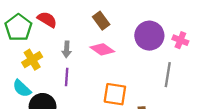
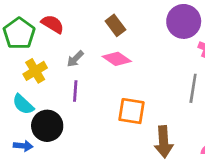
purple circle: (149, 36) -> (184, 21), moved
gray arrow: (67, 49) -> (75, 59), turned 42

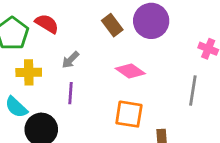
purple circle: (184, 21) -> (151, 21), moved
pink diamond: (117, 59) -> (130, 71), moved
yellow cross: (35, 71) -> (29, 72), turned 30

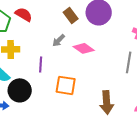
gray arrow: (70, 60) -> (59, 40), moved
orange square: (129, 114) -> (66, 85), moved

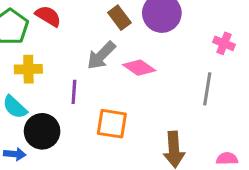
gray arrow: (59, 40) -> (101, 56), size x1.5

